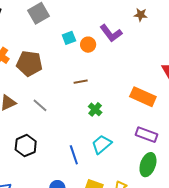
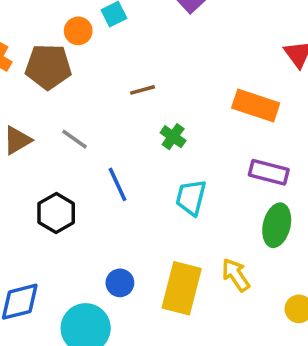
orange circle: (88, 45) -> (78, 31), moved
cyan trapezoid: (102, 144) -> (191, 197), turned -30
blue line: (74, 155) -> (118, 184), moved

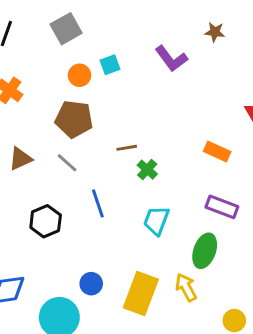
brown pentagon: (48, 67) -> (74, 119), moved
brown line: (142, 90) -> (127, 148), moved
orange rectangle: (256, 106) -> (217, 152), size x0.7
green ellipse: (277, 225) -> (205, 251), moved

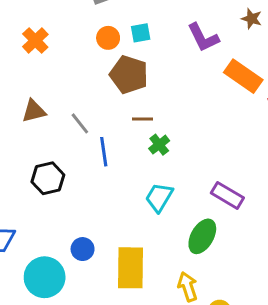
brown pentagon: (74, 119) -> (129, 75), moved
orange rectangle: (217, 152) -> (243, 76), moved, size x1.4
blue line: (98, 203) -> (104, 152), moved
yellow arrow: (186, 287) -> (188, 287), moved
yellow rectangle: (141, 293) -> (131, 268), turned -30

